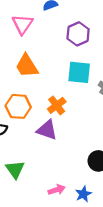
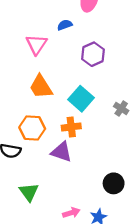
cyan square: (79, 72) -> (81, 99), moved, turned 35
orange cross: (57, 105) -> (71, 127), turned 30

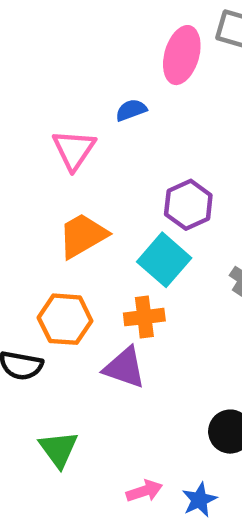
purple hexagon: (93, 54) -> (188, 205), moved
orange trapezoid: (41, 87) -> (83, 236), turned 92

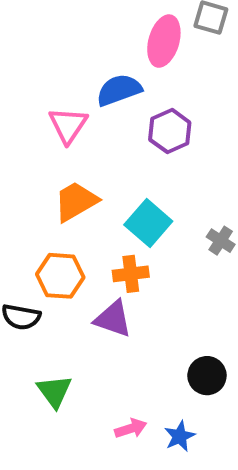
blue semicircle: (131, 110) -> (119, 90), size x1.6
purple hexagon: (188, 205) -> (170, 131), moved

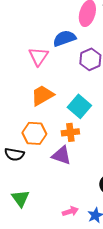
green triangle: (54, 391) -> (20, 198), moved

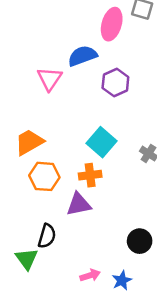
orange trapezoid: (42, 95) -> (29, 142), moved
black semicircle: (14, 154) -> (47, 236), moved, turned -84
purple triangle: (61, 155) -> (79, 204), turned -30

